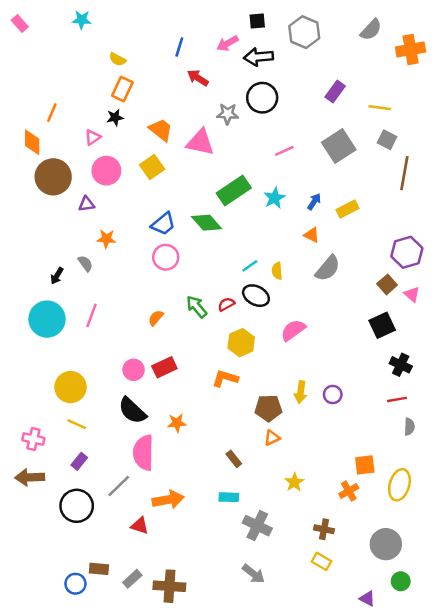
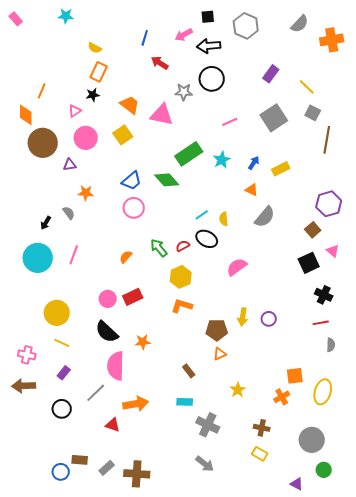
yellow line: (380, 108) -> (307, 87), turned 36
pink triangle: (412, 294) -> (333, 251), moved
yellow hexagon: (241, 343) -> (181, 277), moved
black circle: (77, 506) -> (62, 409), size x0.7

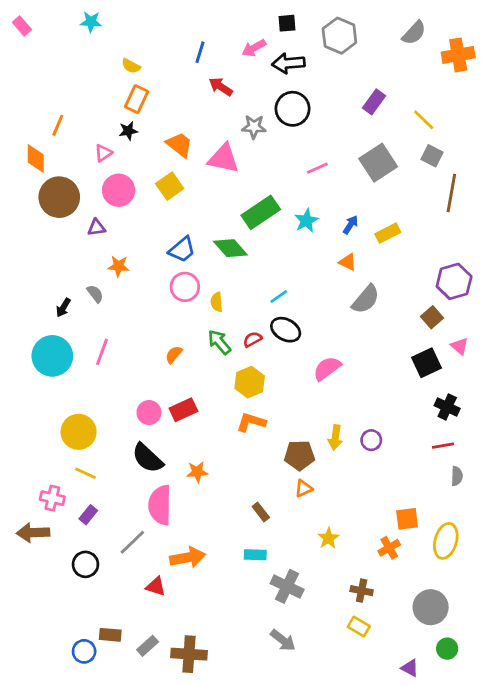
yellow semicircle: (224, 219) -> (217, 302), moved
pink cross: (27, 355) -> (52, 498), moved

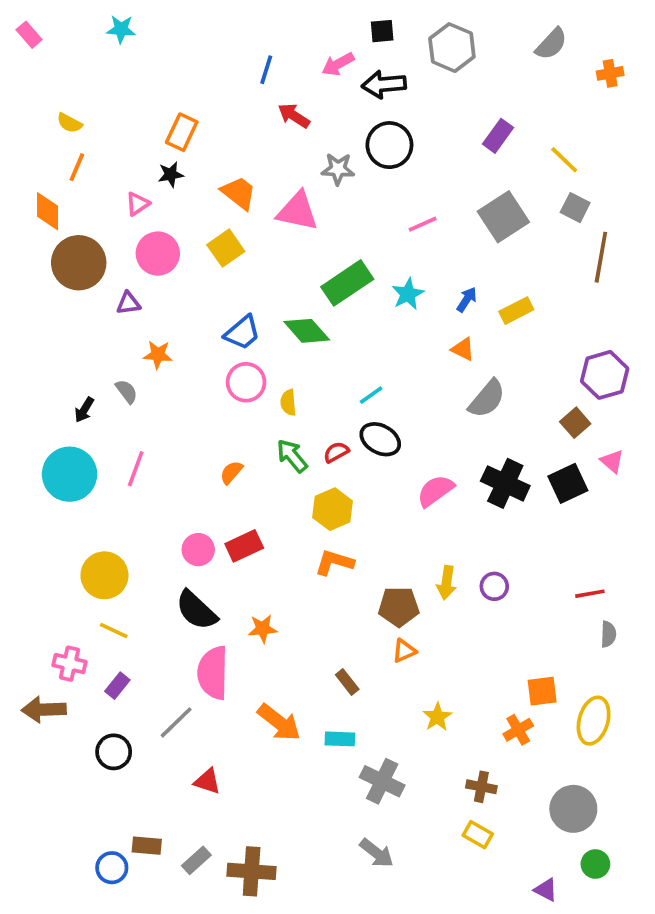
orange cross: (458, 55) -> (610, 73), size x0.6
yellow semicircle: (131, 66) -> (70, 123), moved
black cross: (447, 407) -> (505, 483), moved, size x1.4
orange arrow: (188, 557) -> (279, 722), moved, turned 48

